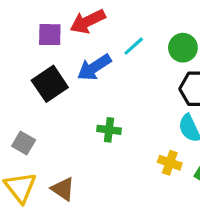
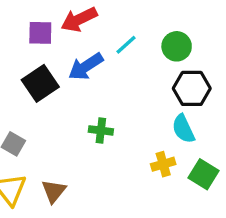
yellow cross: (170, 163) -> (163, 164), turned -35
brown triangle: (63, 189) -> (54, 191), turned 35

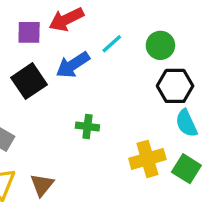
cyan semicircle: (183, 129) -> (186, 123), moved
yellow cross: (163, 164) -> (147, 159), size x1.5

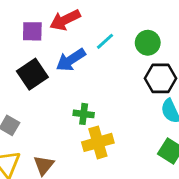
yellow cross: (147, 159) -> (98, 142), moved

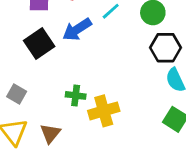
green cross: (84, 114) -> (76, 95), moved

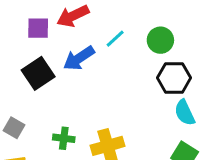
green cross: (76, 95) -> (64, 138), moved

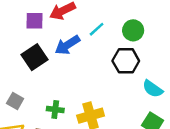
black hexagon: (174, 78) -> (126, 61), moved
cyan semicircle: (185, 113) -> (153, 89), turned -30

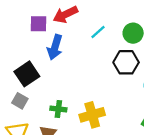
blue arrow: (67, 45) -> (55, 47), moved, turned -40
black square: (35, 57) -> (27, 74), moved

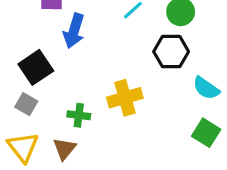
yellow cross: (92, 115) -> (125, 98), moved

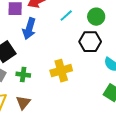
green cross: (79, 115) -> (23, 75), moved

